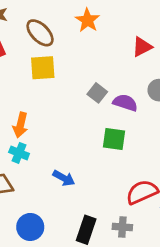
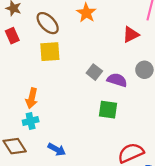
cyan cross: (19, 153) -> (31, 121), turned -35
blue arrow: (64, 178) -> (57, 149), moved

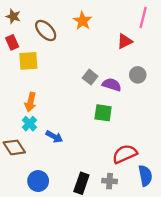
yellow square: (50, 52) -> (28, 61), moved
cyan cross: (31, 121) -> (29, 124), turned -32
blue arrow: (57, 149) -> (54, 137), moved

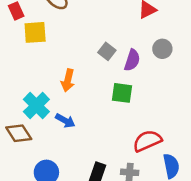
purple semicircle: (112, 85) -> (132, 60), turned 90
orange arrow: (31, 102) -> (68, 80), moved
cyan cross: (29, 124) -> (36, 106), size x1.5

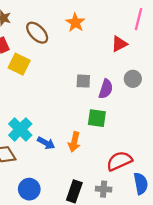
yellow square: (35, 32) -> (19, 64), turned 30
gray square: (107, 51) -> (83, 81), turned -35
orange arrow: (68, 80) -> (74, 142), moved

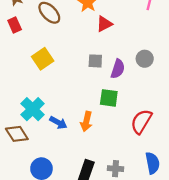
red triangle: (119, 44) -> (104, 24), moved
yellow square: (19, 64) -> (43, 59), moved, turned 30
red semicircle: (119, 161) -> (141, 122), moved, turned -35

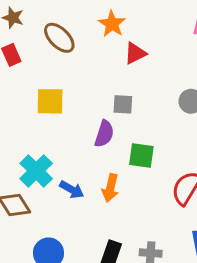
yellow square: (43, 59) -> (50, 101), turned 35
purple semicircle: (118, 69) -> (104, 134), moved

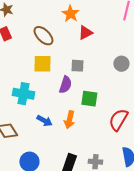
brown ellipse: (59, 38) -> (43, 36), moved
yellow square: (50, 101) -> (42, 64), moved
cyan cross: (36, 171) -> (23, 94), moved, turned -35

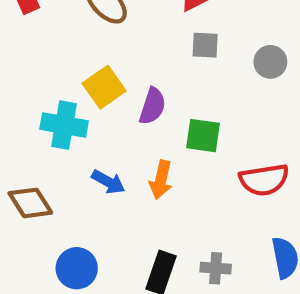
yellow square: (42, 64) -> (104, 87), moved, turned -36
gray square: (77, 66) -> (205, 45), moved
red semicircle: (118, 120) -> (264, 180), turned -130

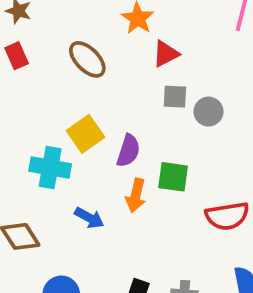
gray circle: (270, 62) -> (209, 112), moved
orange arrow: (161, 180) -> (136, 195), moved

